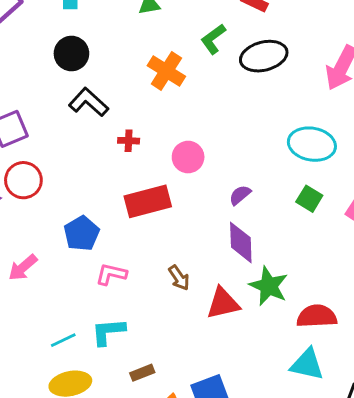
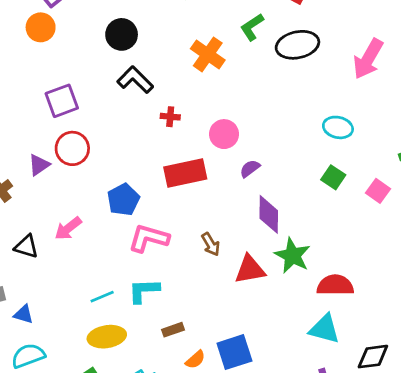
cyan ellipse: (312, 144) -> (338, 127), size x0.7
purple semicircle: (240, 195) -> (250, 169), moved
pink L-shape: (111, 274) -> (149, 238), size x1.4

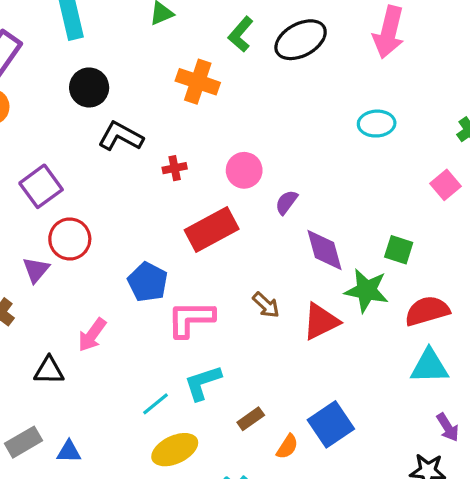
green square: (333, 177) -> (399, 250), moved
pink square: (378, 191) -> (445, 185), turned 30

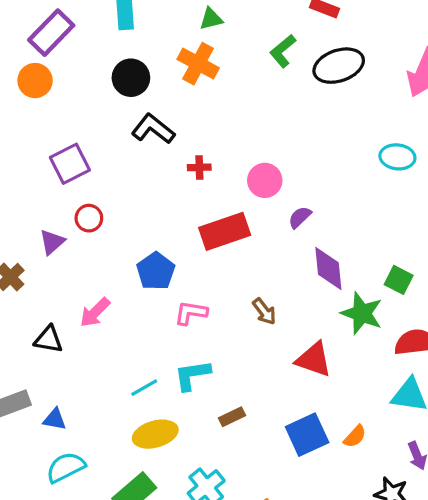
orange cross: (198, 82) -> (198, 64), moved
red circle: (70, 239) -> (89, 218), size x0.7
pink L-shape: (191, 319) -> (191, 313), size x0.7
red triangle: (321, 321) -> (314, 360), moved, turned 36
orange semicircle: (287, 447) -> (355, 436), moved

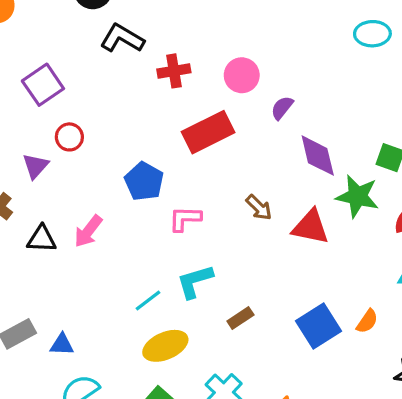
red cross: (199, 167) -> (174, 71), size x1.4
black triangle: (49, 339) -> (42, 239), moved
red triangle: (314, 360) -> (311, 227), moved

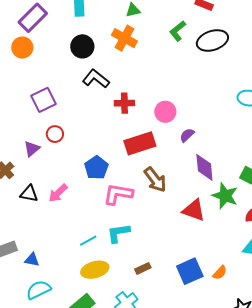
brown arrow: (259, 207) -> (155, 180), moved, size x1.5
pink L-shape: (185, 219) -> (118, 194), size x1.4
brown rectangle: (240, 318) -> (143, 268), moved

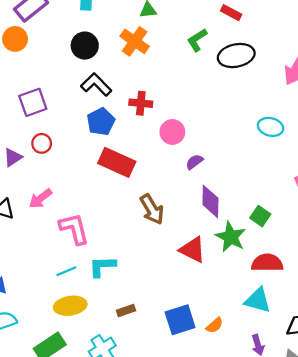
red cross: (124, 103) -> (141, 103), moved
red rectangle: (140, 143) -> (117, 162), moved, turned 36
blue pentagon: (96, 168) -> (101, 122), moved
pink arrow: (58, 193) -> (40, 198), moved
pink L-shape: (118, 194) -> (74, 229), moved, turned 60

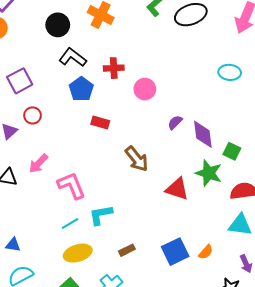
red rectangle: (117, 162) -> (100, 123), size x0.6
purple semicircle: (194, 162) -> (175, 122), moved
purple diamond: (210, 201) -> (203, 134), moved

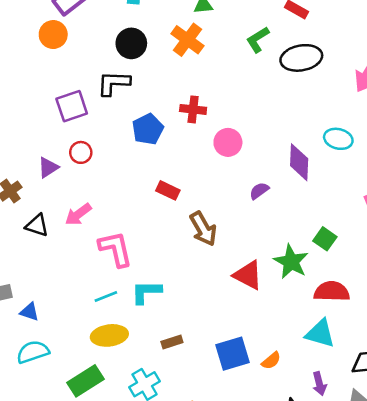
black L-shape: (73, 57) -> (114, 83), moved, turned -44
red rectangle: (100, 123) -> (168, 190), moved
purple diamond: (203, 134) -> (299, 162), moved

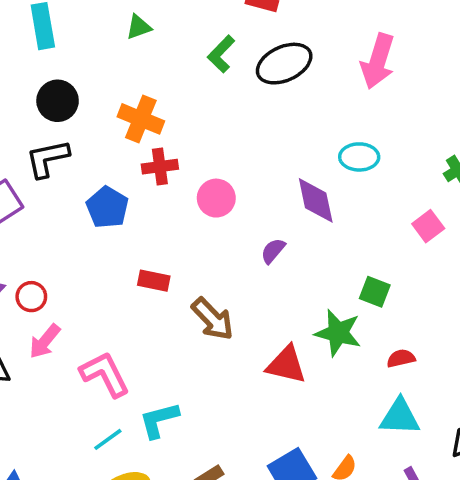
orange cross: (187, 40) -> (141, 119), moved
red circle: (81, 152) -> (31, 297), moved
red semicircle: (332, 291) -> (401, 358), size x0.6

